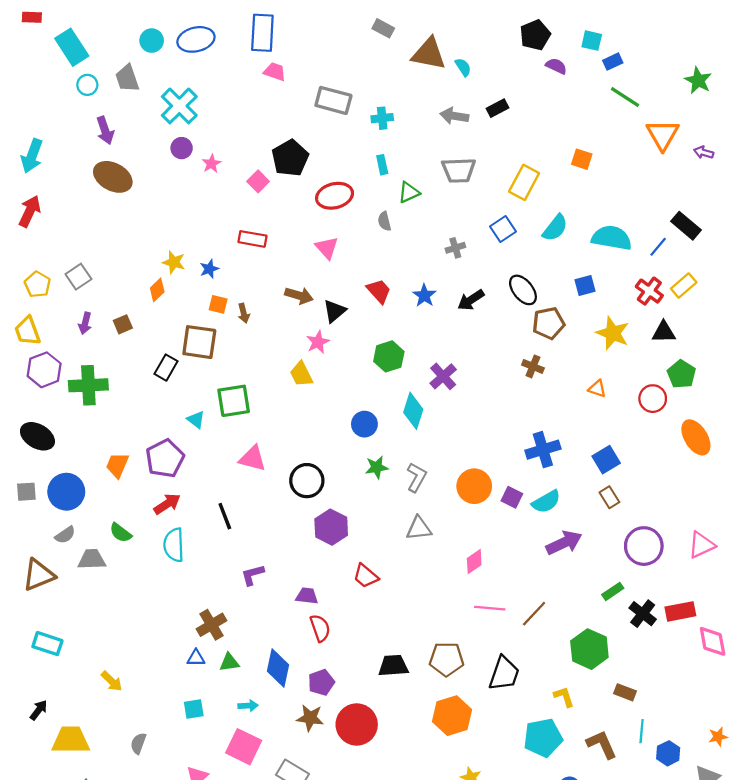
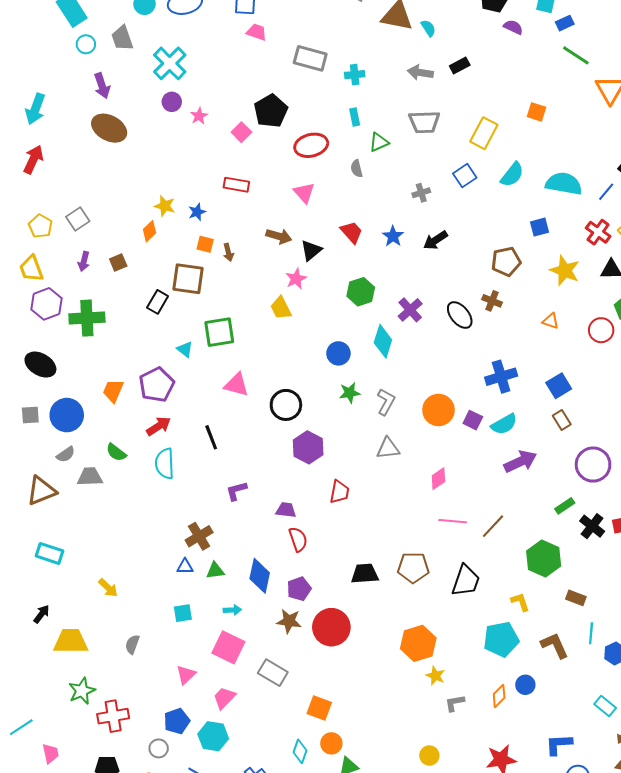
black ellipse: (523, 290) -> (460, 315), moved
red trapezoid: (366, 576) -> (339, 492), turned -120
orange hexagon: (452, 716) -> (418, 643), moved

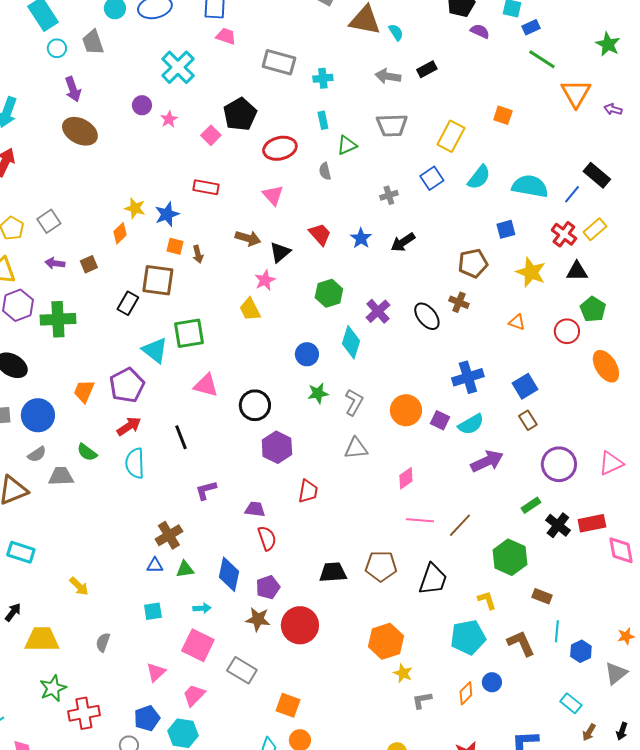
cyan cross: (170, 63) -> (178, 67), moved
blue star: (197, 212) -> (167, 214), size x1.4
purple arrow: (84, 261) -> (55, 263), turned 84
cyan triangle: (185, 349) -> (155, 350), size x1.6

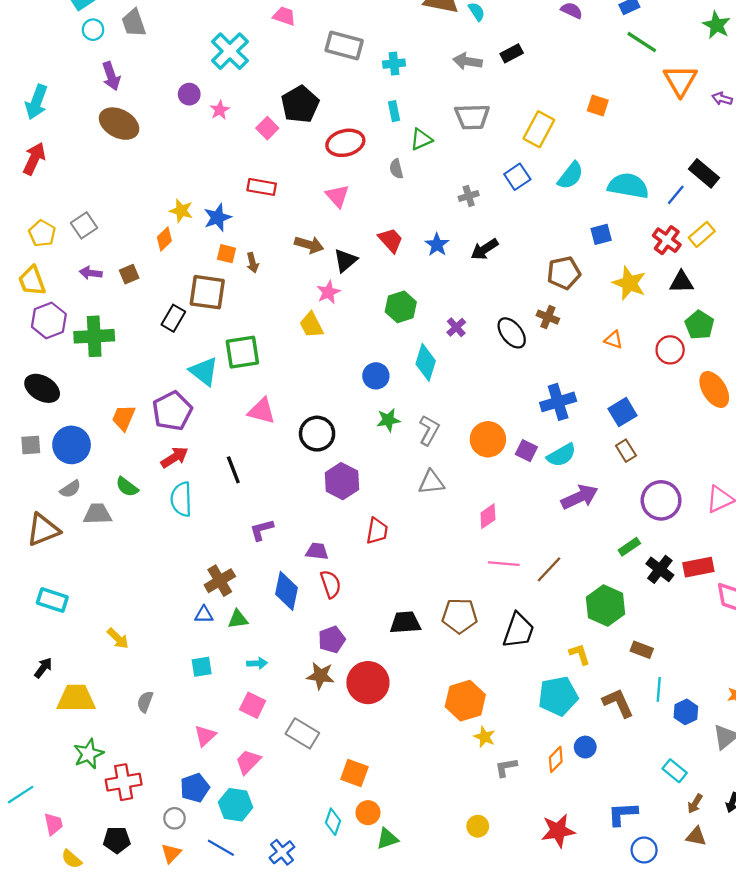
purple cross: (378, 311) -> (456, 327), size x0.7
blue diamond: (229, 574) -> (287, 591), moved
pink square: (198, 645) -> (253, 705), size x0.7

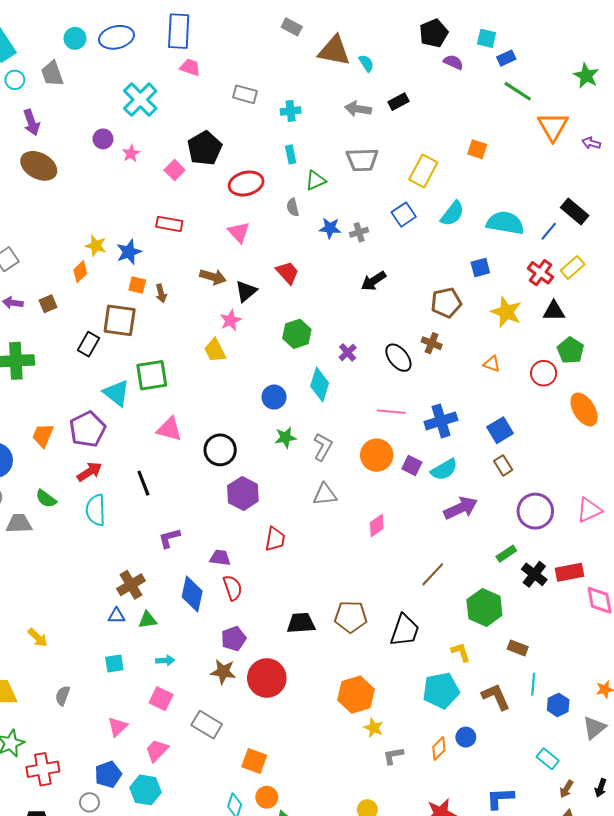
gray rectangle: (344, 46) -> (245, 94), size x0.7
blue star: (437, 245) -> (330, 228), moved, turned -30
pink line: (504, 564) -> (391, 412), moved

